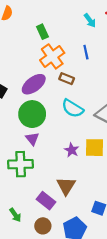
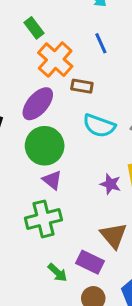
green arrow: (15, 215) -> (57, 273), moved

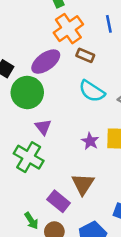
green circle: (45, 146) -> (27, 92), moved
green cross: (43, 219) -> (29, 157), turned 32
green arrow: (57, 273) -> (31, 221), moved

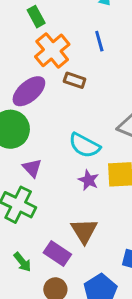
cyan semicircle: (92, 91) -> (84, 145), moved
green arrow: (31, 221) -> (22, 262), moved

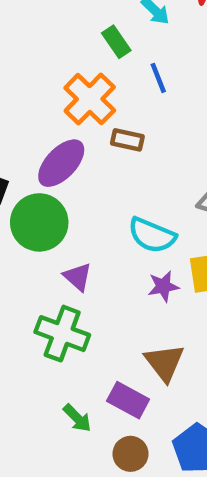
green rectangle: (36, 17) -> (116, 42), moved
purple star: (89, 180) -> (163, 286), turned -30

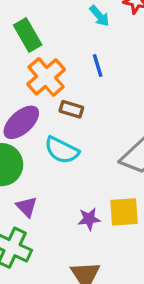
green rectangle: (116, 42) -> (28, 35), moved, size x1.4
cyan semicircle: (152, 235) -> (62, 150), moved

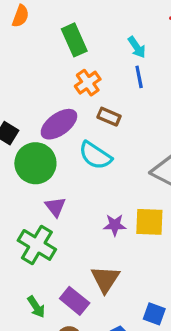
cyan arrow: (99, 16) -> (137, 47), moved
orange cross: (46, 77) -> (88, 83), size x0.7

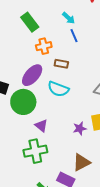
orange cross: (88, 83) -> (44, 46), turned 35
green cross: (37, 245) -> (35, 151), turned -30
brown triangle: (105, 279) -> (81, 162), turned 42

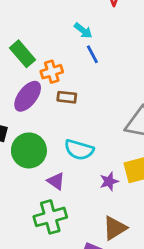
green rectangle: (30, 22) -> (23, 54), moved
brown rectangle: (61, 64) -> (67, 97), moved
purple ellipse: (32, 75) -> (28, 96), moved
cyan semicircle: (58, 89) -> (79, 150), moved

